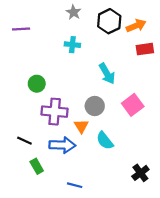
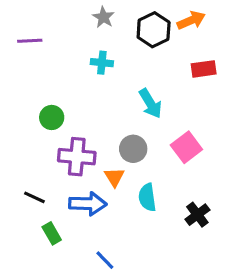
orange arrow: (136, 26) -> (191, 20), moved
cyan semicircle: (105, 141) -> (147, 197), turned 30
black cross: (140, 173) -> (197, 215), moved
blue line: (75, 185) -> (105, 260), turned 32

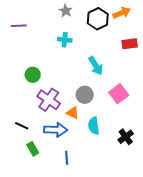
purple cross: (77, 157) -> (49, 100), turned 30
orange triangle: (114, 177) -> (73, 113), turned -32
blue line: (105, 260) -> (67, 158), moved, turned 40

